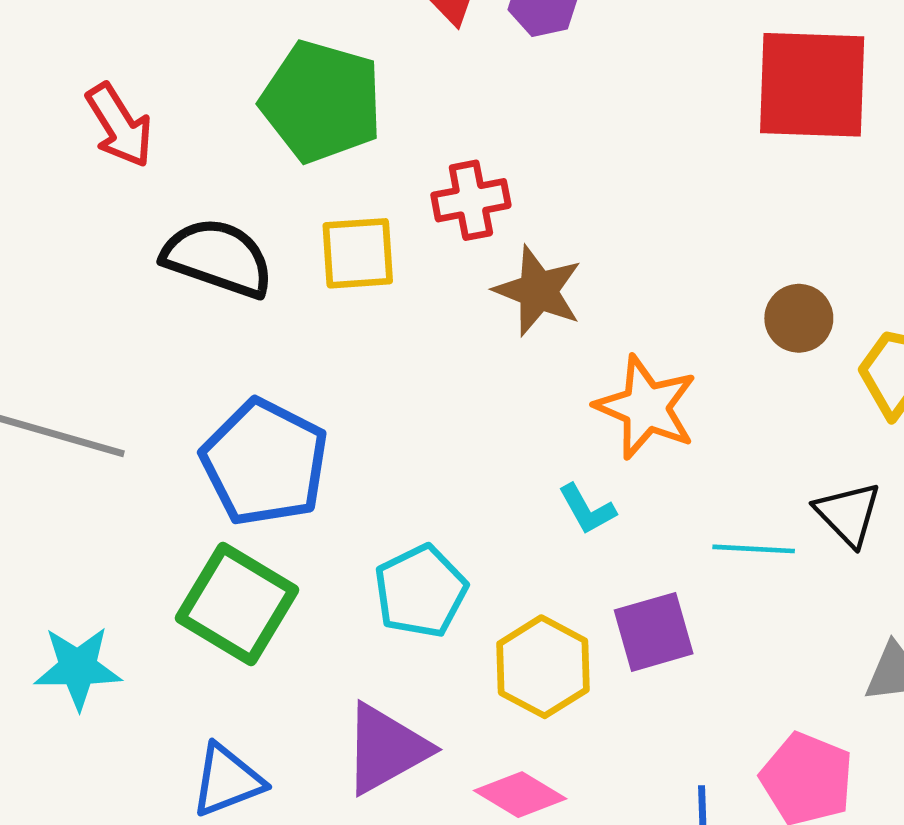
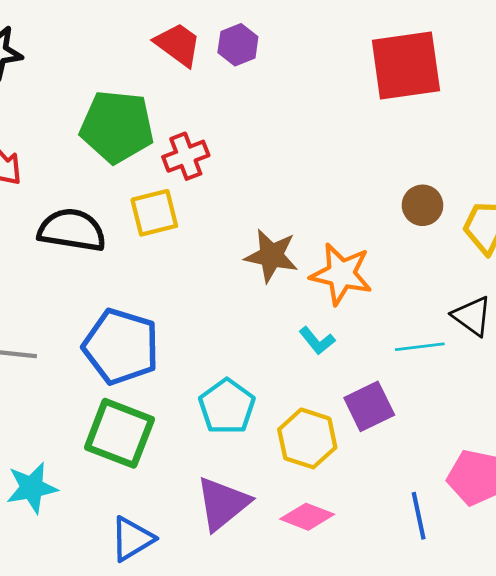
red cross: (471, 200) -> (186, 156), moved
brown star: (538, 291) -> (271, 256), moved

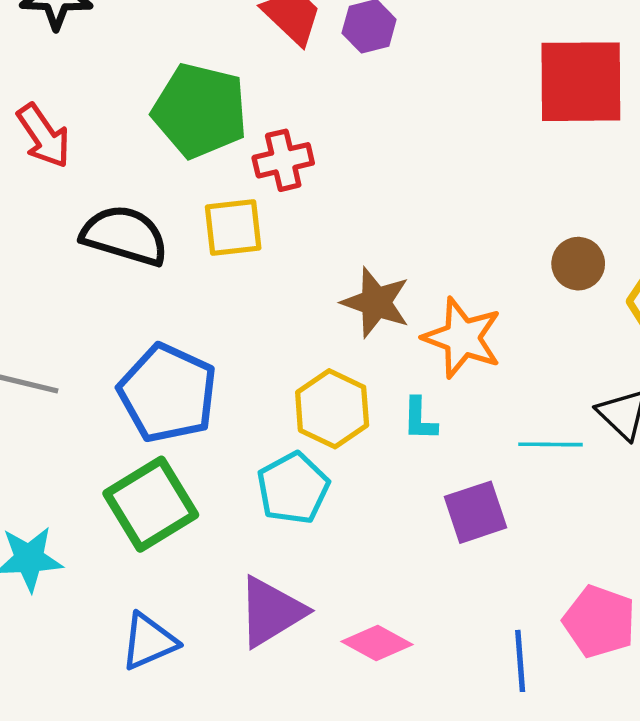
cyan L-shape: (317, 341) -> (420, 419), turned 33
green square: (119, 433) -> (151, 504), turned 30
yellow hexagon: (307, 438) -> (332, 409), moved

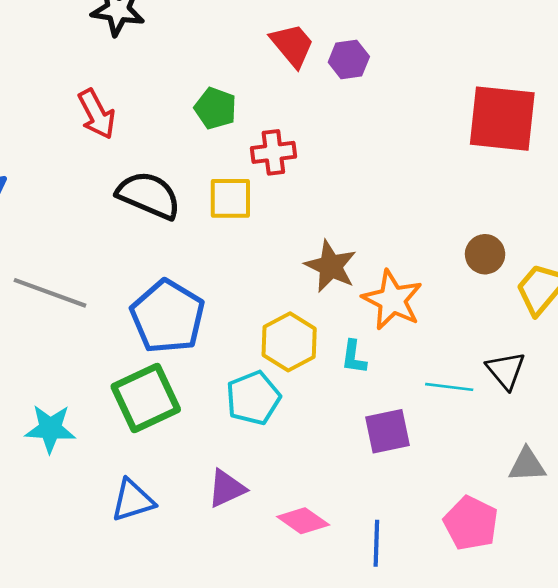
green pentagon: (200, 111) -> (215, 108), size x0.6
purple triangle: (271, 612) -> (227, 488), size x0.7
blue line: (520, 661) -> (376, 543), moved

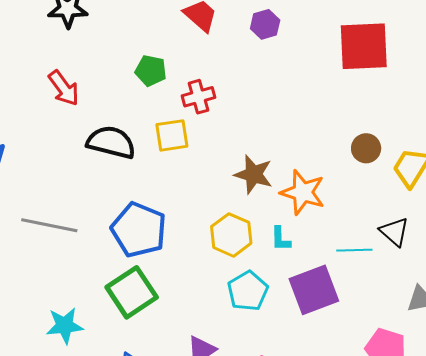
purple hexagon: (349, 59) -> (265, 24), moved
cyan pentagon: (253, 398) -> (248, 291), moved
purple square: (388, 431) -> (314, 290), size x1.4

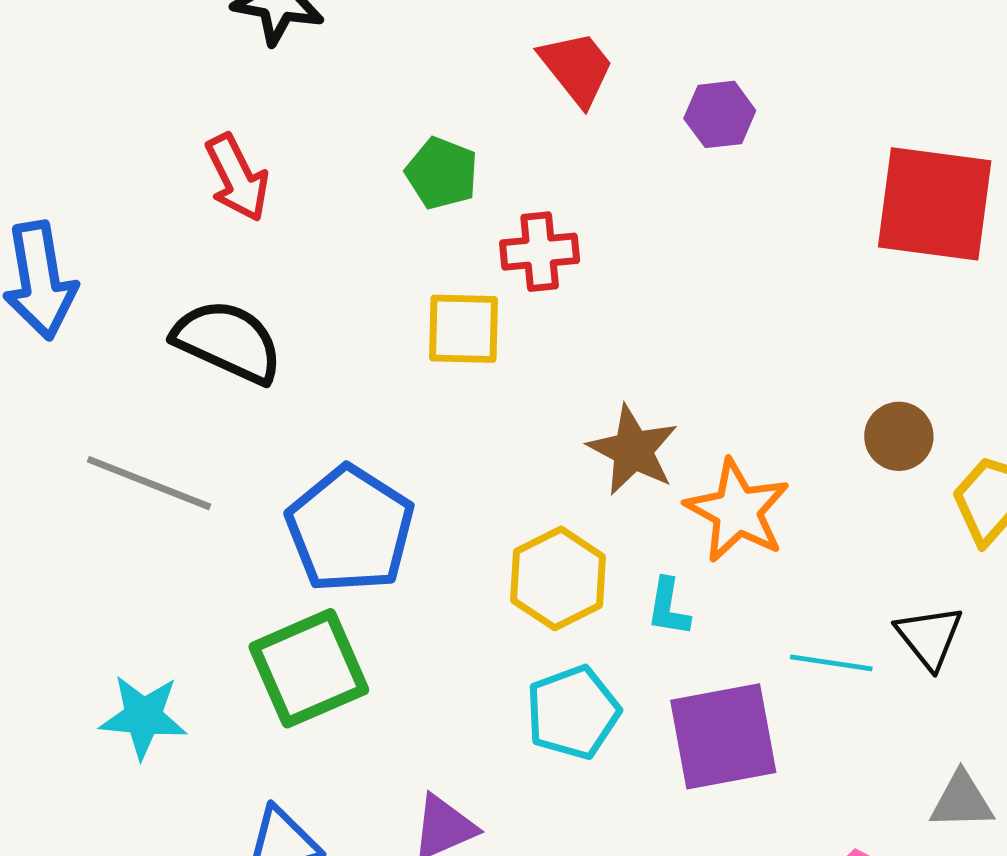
black semicircle: (111, 142) -> (228, 341), moved

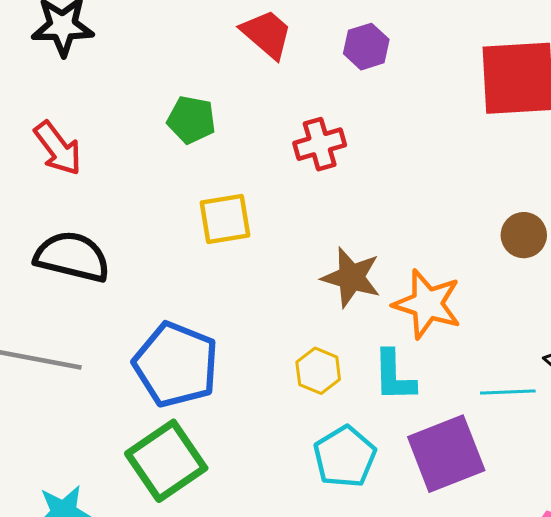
red cross: (540, 252) -> (320, 144), moved
yellow hexagon: (558, 578) -> (318, 371), size x0.7
cyan L-shape: (668, 607) -> (394, 376), size x1.4

